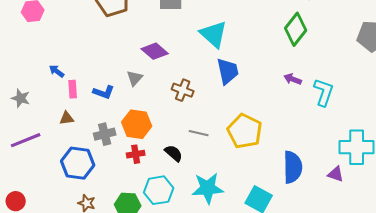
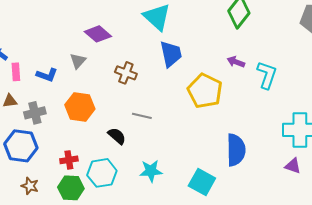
yellow pentagon: (245, 131) -> (205, 91), moved
gray cross: (105, 134) -> (35, 113), moved
red cross: (136, 154) -> (69, 160), moved
purple triangle: (336, 174) -> (293, 166), moved
cyan star: (208, 188) -> (151, 171), size x0.7

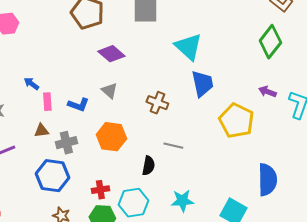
purple diamond: (98, 34) -> (111, 54), moved
gray triangle: (78, 61) -> (109, 91), turned -30
black semicircle: (117, 136) -> (148, 166), turned 60

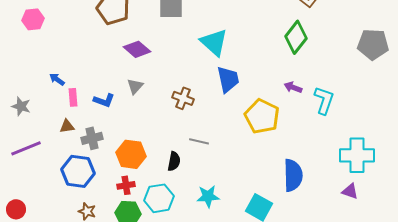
gray triangle: (109, 91) -> (135, 86), turned 30
orange hexagon: (111, 137) -> (131, 154), moved

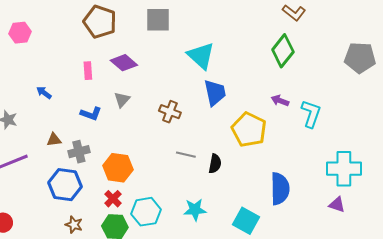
pink rectangle: (73, 97) -> (88, 71), moved
black semicircle: (174, 161) -> (215, 164), moved
red cross: (126, 185) -> (113, 199), turned -36

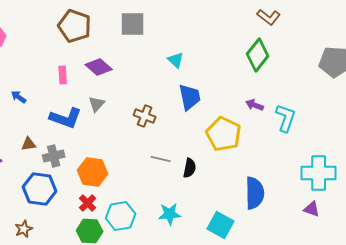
cyan triangle: (201, 56) -> (176, 60), size x0.6
blue L-shape: (91, 114) -> (66, 118), size x1.5
brown star: (74, 225) -> (24, 229), moved, turned 30

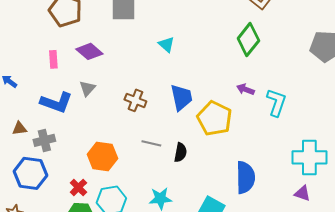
blue trapezoid: (190, 97) -> (181, 97), moved
orange hexagon: (93, 172) -> (102, 156), moved

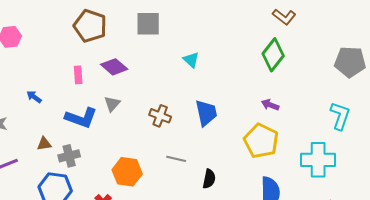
cyan L-shape: (276, 102) -> (340, 116), moved
yellow pentagon: (214, 118) -> (261, 141), moved
black semicircle: (180, 152) -> (209, 179), moved
cyan cross: (309, 157) -> (318, 160), moved

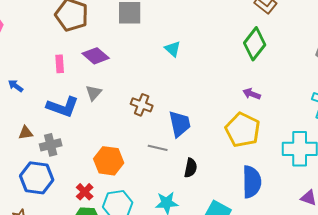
blue trapezoid: (206, 113) -> (180, 124), moved

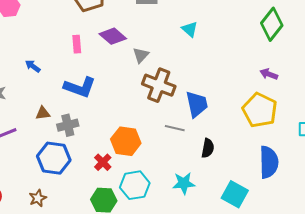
gray triangle: (94, 93) -> (141, 55), moved
brown cross: (142, 105) -> (159, 85), size x1.5
red cross: (85, 192) -> (103, 162), moved

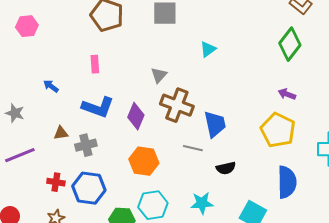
cyan triangle: (190, 29) -> (208, 49), turned 42
purple diamond: (113, 36) -> (136, 116), moved, turned 72
black semicircle: (208, 148) -> (226, 168), turned 66
blue hexagon: (54, 158) -> (89, 188), moved
red cross: (103, 162) -> (56, 182), moved, turned -36

